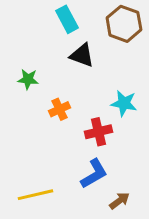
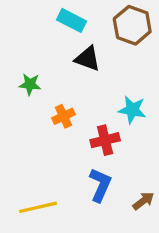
cyan rectangle: (67, 19) -> (72, 20), turned -35
blue L-shape: (94, 174) -> (100, 185), turned -36
brown arrow: (119, 201) -> (143, 201), moved

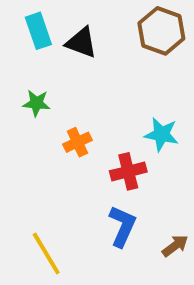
cyan rectangle: (72, 20) -> (38, 31), moved, turned 44
black triangle: (87, 59) -> (81, 43), moved
yellow line: (38, 207) -> (46, 253), turned 72

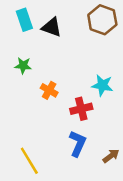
orange cross: (77, 142) -> (49, 90), turned -35

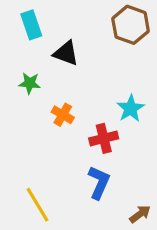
black triangle: (52, 27) -> (66, 53), moved
cyan star: (102, 85) -> (131, 108), turned 30
brown arrow: (111, 156) -> (140, 214), moved

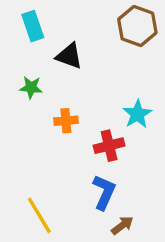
orange cross: (63, 115) -> (66, 121), turned -35
brown arrow: (140, 214) -> (122, 225), moved

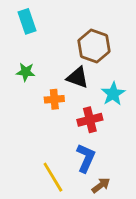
brown hexagon: (137, 26) -> (94, 46), moved
black triangle: (69, 56) -> (78, 77), moved
yellow line: (39, 215) -> (53, 177), moved

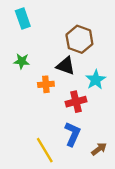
brown arrow: (101, 185) -> (99, 149), moved

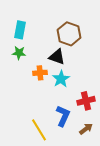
cyan rectangle: (23, 18) -> (20, 30), moved, turned 30
cyan star: (96, 80) -> (61, 79), moved
red cross: (76, 102) -> (86, 101), moved

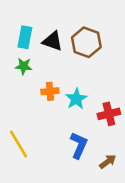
black triangle: (57, 57) -> (52, 41), moved
red cross: (86, 101) -> (109, 114), moved
yellow line: (39, 130) -> (19, 144), moved

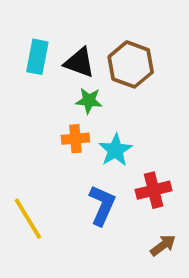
green star: (24, 66) -> (89, 101), moved
red cross: (109, 114) -> (154, 190), moved
blue L-shape: (79, 145) -> (102, 205), moved

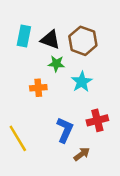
orange cross: (75, 139) -> (38, 88), moved
cyan star: (115, 150) -> (82, 82), moved
brown arrow: (163, 245) -> (82, 154), moved

